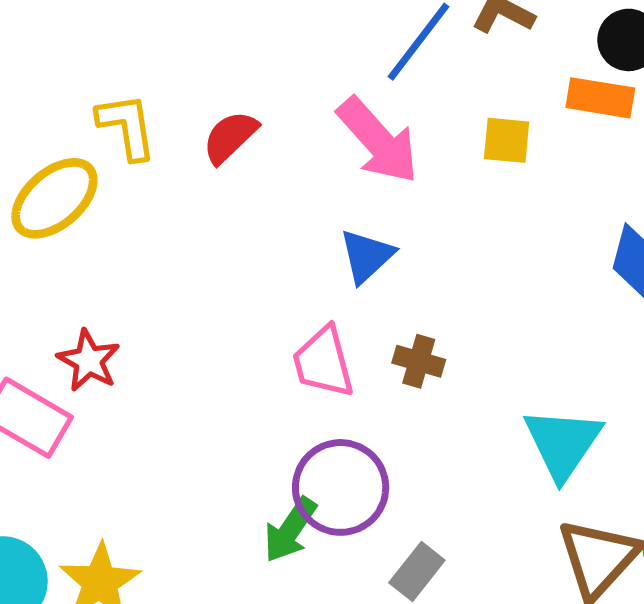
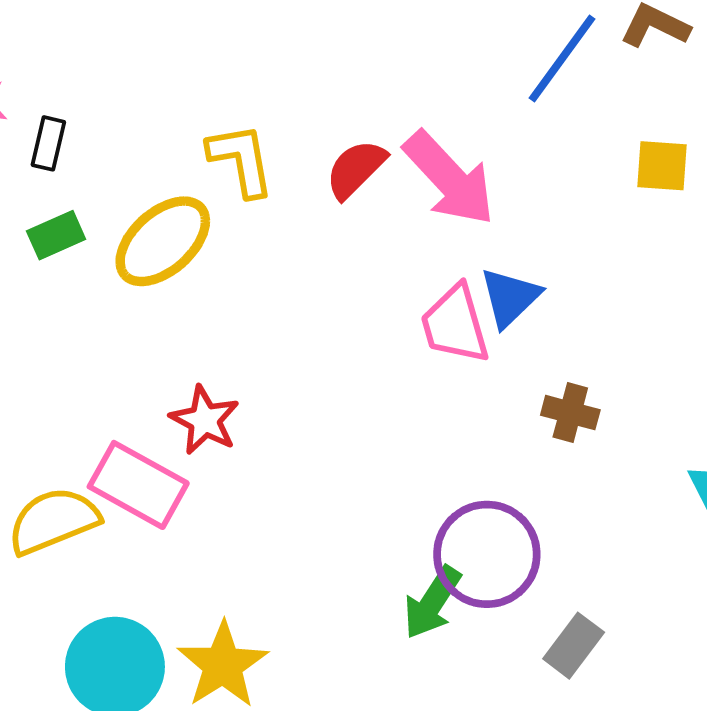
pink arrow: (378, 140) -> (449, 178), moved
pink trapezoid: (323, 362) -> (455, 324), moved

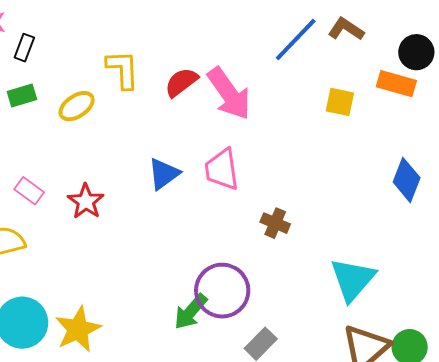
yellow ellipse: (163, 241) -> (77, 106), size x0.7
blue triangle: (510, 297) -> (164, 174), moved
pink rectangle: (138, 485) -> (29, 191), moved, size x0.6

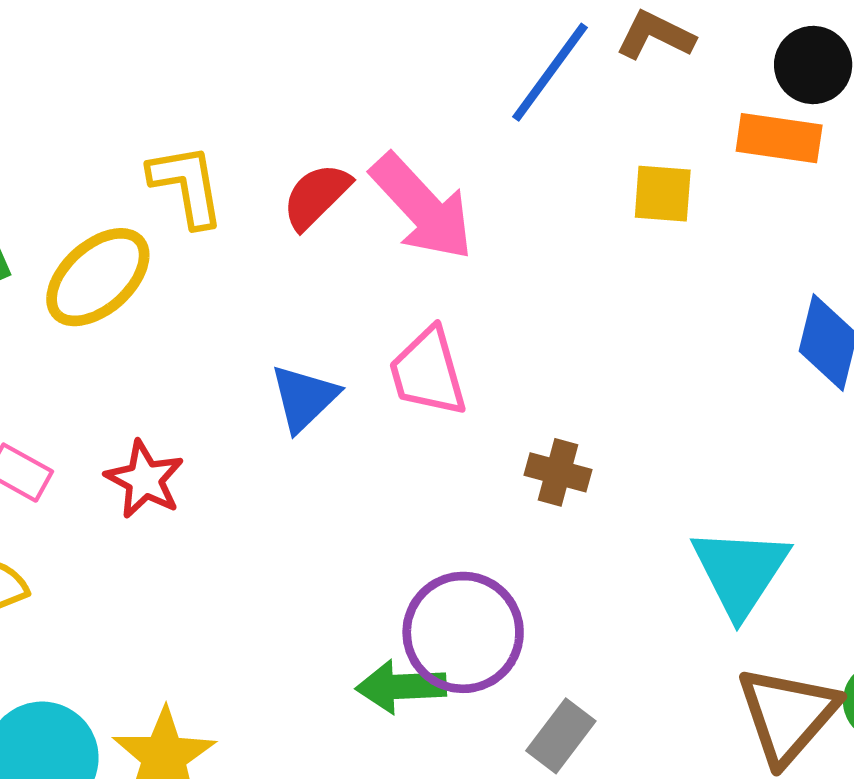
yellow ellipse: (77, 106) -> (98, 277), size x1.4
green arrow: (191, 312) -> (401, 687), turned 54

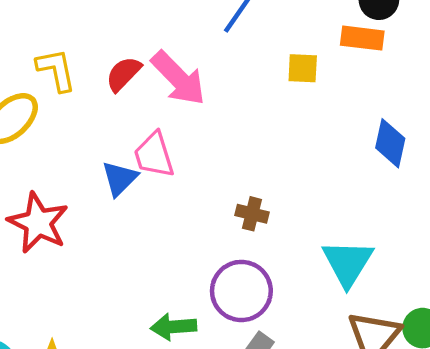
pink trapezoid: (428, 372) -> (154, 155), moved
red star: (145, 479) -> (38, 223), size x1.5
purple circle: (463, 632) -> (241, 291), moved

